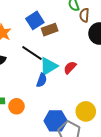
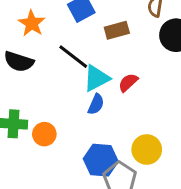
brown rectangle: (50, 30) -> (117, 30), moved
blue semicircle: (42, 80) -> (96, 104), moved

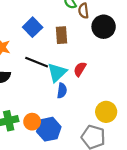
brown rectangle: (117, 30) -> (61, 35), turned -63
blue hexagon: (101, 160) -> (49, 129), moved

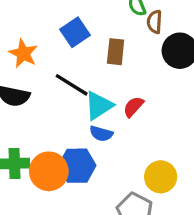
blue semicircle: (62, 91) -> (101, 134), turned 88
orange circle: (32, 122) -> (49, 171), size x1.5
blue hexagon: (49, 129) -> (77, 166), moved

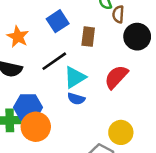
black line: (72, 85) -> (54, 61), turned -68
red semicircle: (133, 107) -> (116, 77), moved, size x1.5
blue hexagon: (77, 166) -> (28, 107), moved

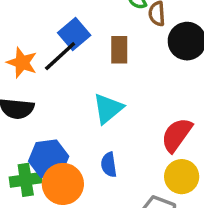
black line: (54, 61) -> (60, 56), moved
red semicircle: (116, 77) -> (177, 135), moved
blue semicircle: (76, 99) -> (109, 165), moved, turned 72

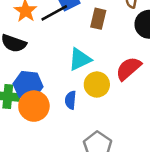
red semicircle: (177, 135) -> (129, 69), moved
yellow circle: (182, 177) -> (97, 85), moved

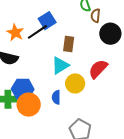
brown rectangle: (98, 19) -> (69, 44), moved

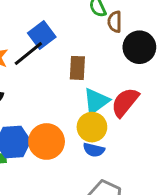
cyan triangle: (60, 65) -> (96, 101), moved
blue semicircle: (56, 97) -> (94, 150), moved, turned -72
orange circle: (29, 105) -> (47, 141), moved

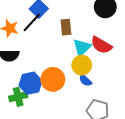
red semicircle: (125, 102) -> (101, 45), turned -90
blue semicircle: (94, 150) -> (85, 80), turned 40

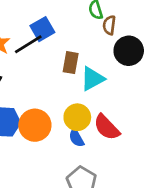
red semicircle: (101, 45) -> (107, 127), moved
cyan triangle: (82, 47) -> (92, 79), moved

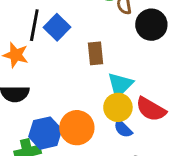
black line: (28, 44) -> (34, 25), moved, turned -32
cyan triangle: (92, 79) -> (120, 85), moved

